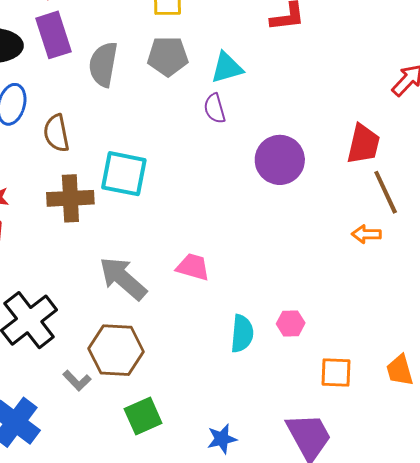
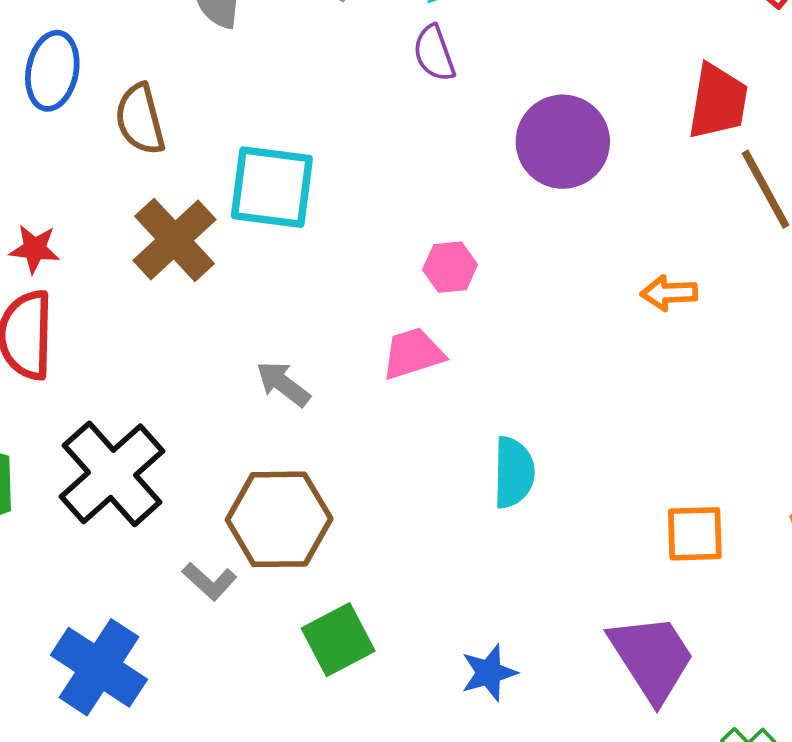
brown cross: (70, 198) -> (175, 240), turned -36
orange arrow: (366, 234) -> (669, 293), moved
pink trapezoid: (193, 267) -> (413, 354), turned -30
gray arrow: (123, 278) -> (283, 384), size x0.6
pink hexagon: (291, 323) -> (450, 267), moved

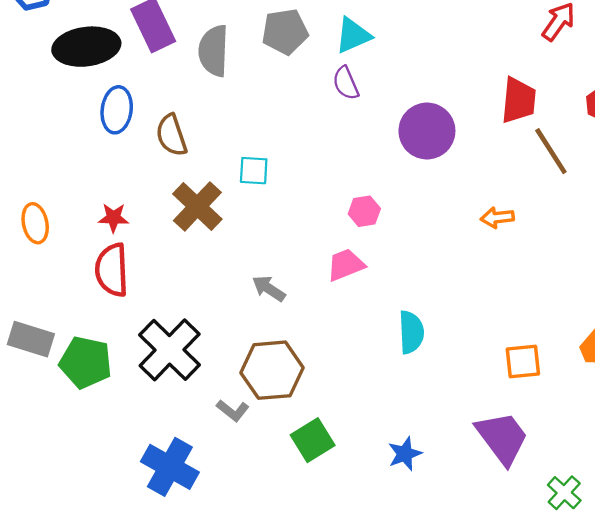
cyan square: (272, 187) -> (254, 171), size x0.6

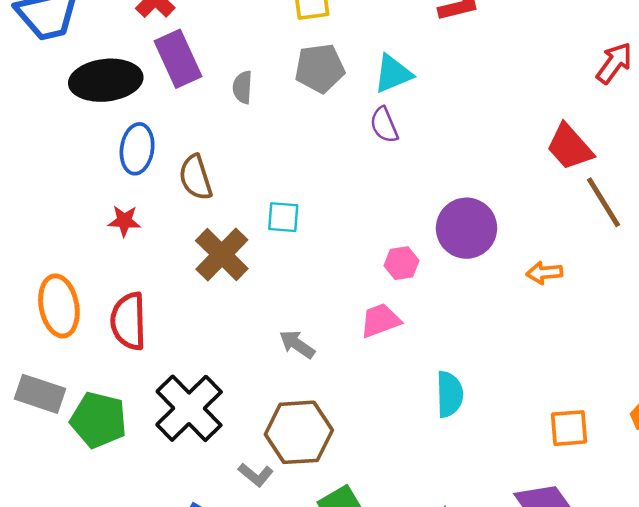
gray semicircle: (214, 51) -> (243, 87), size x0.6
red trapezoid: (519, 100) -> (570, 147), turned 132
purple circle: (427, 131) -> (466, 228), moved
red star: (113, 218) -> (124, 221), moved
orange ellipse: (35, 223) -> (59, 306), moved, size x1.4

